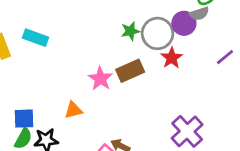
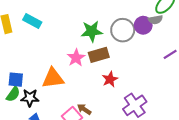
green star: (130, 31) -> (92, 31), moved, size x1.5
red star: (172, 58) -> (110, 79), moved
orange triangle: (73, 110) -> (53, 78), size x1.6

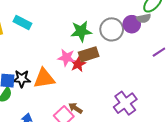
pink star: (76, 58) -> (66, 58), turned -30
red star: (110, 79) -> (78, 64), moved
black star: (30, 98) -> (22, 79), moved

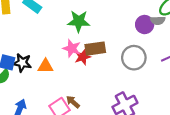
gray circle: (112, 29) -> (134, 58), moved
green star: (81, 31) -> (79, 21), moved
orange triangle: (44, 78) -> (45, 66), size x0.7

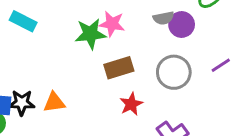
gray semicircle: (158, 20) -> (163, 18), moved
pink star: (72, 48) -> (112, 24), moved
red star: (83, 57) -> (131, 104), moved

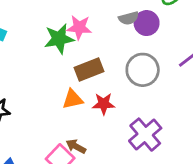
orange triangle: (54, 102) -> (73, 99), moved
red star: (131, 104) -> (104, 104), turned 30

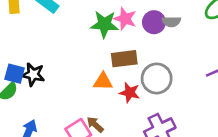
purple circle: (147, 23) -> (154, 22), moved
gray circle: (143, 70) -> (157, 78), moved

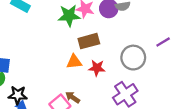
black star: (33, 74) -> (18, 95), moved
gray circle: (157, 78) -> (133, 58), moved

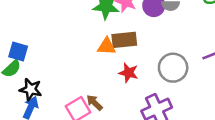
orange triangle: (74, 62) -> (107, 46), moved

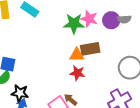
red star: (128, 73) -> (77, 73), moved

